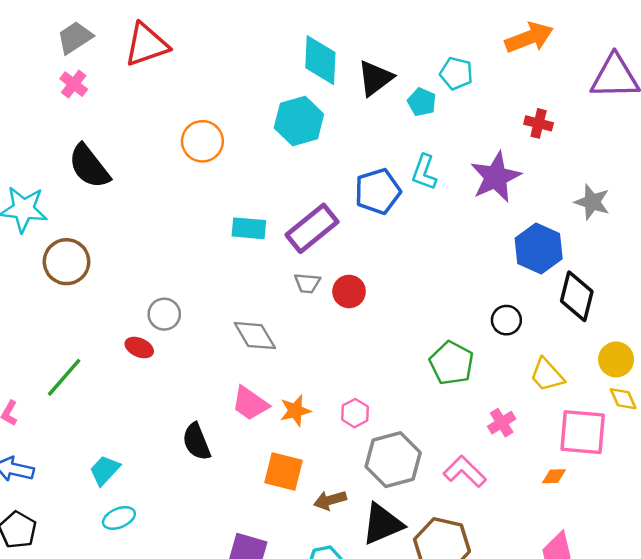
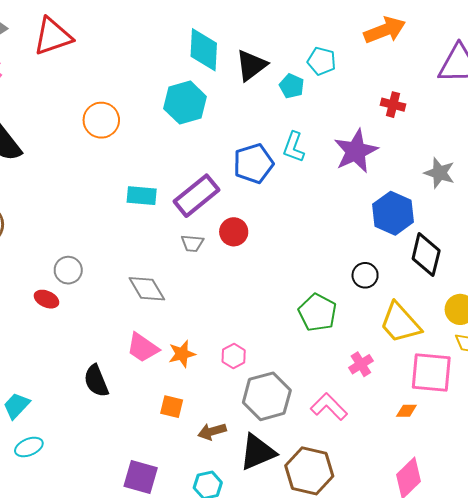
red circle: (349, 291) -> (234, 232), moved
yellow trapezoid: (547, 375) -> (400, 323), size x1.4
orange square: (283, 471) -> (172, 407), size x0.7

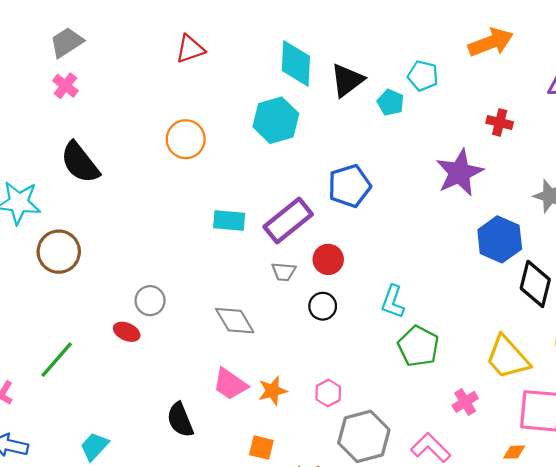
red triangle: (53, 36) -> (190, 49), moved, size x0.7
cyan L-shape: (294, 147) -> (393, 302), moved
black circle: (365, 275) -> (323, 306), moved

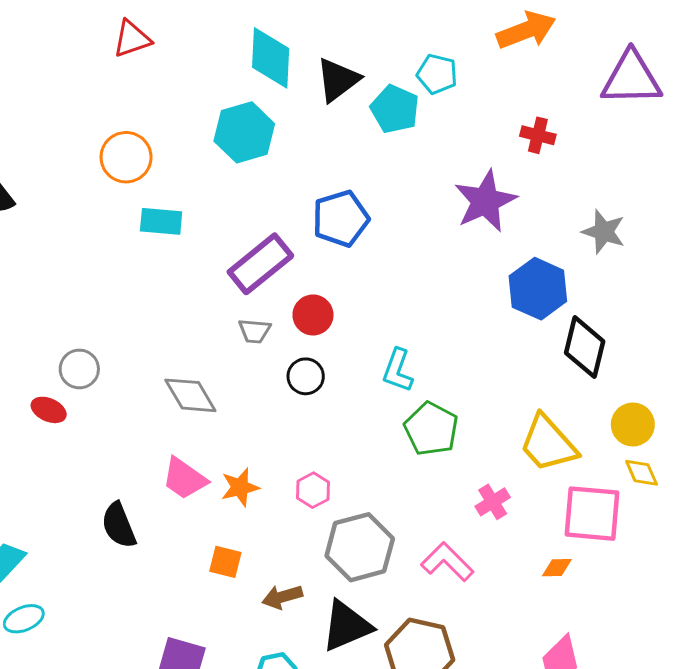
cyan pentagon: (391, 102) -> (395, 109), size x1.4
cyan rectangle: (229, 220) -> (161, 221), moved

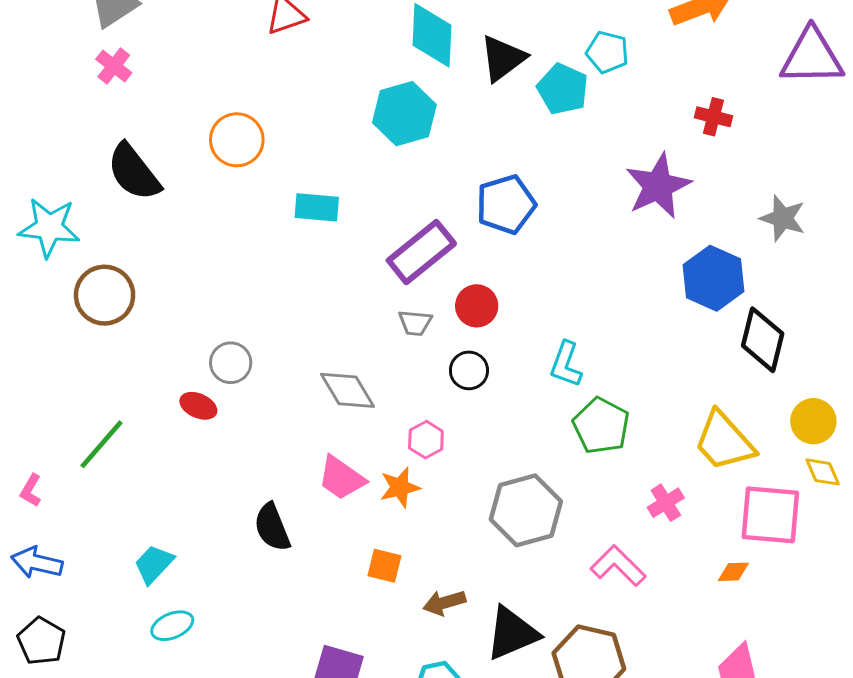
orange circle: (126, 157) -> (237, 140), moved
pink hexagon: (313, 490) -> (426, 440), moved
gray hexagon: (360, 547) -> (526, 510), moved

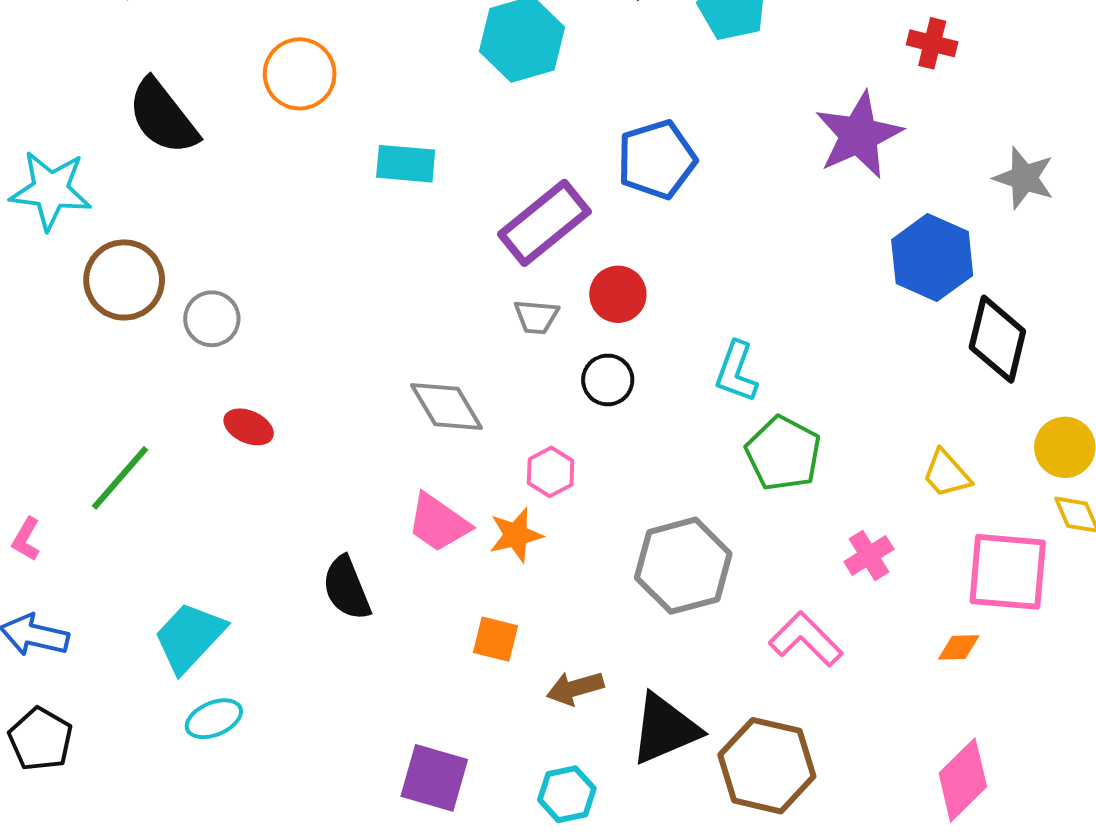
gray circle: (231, 363) -> (212, 319), moved
yellow trapezoid: (724, 441) -> (946, 474), size x0.6
cyan trapezoid: (154, 564) -> (189, 637), size x1.4

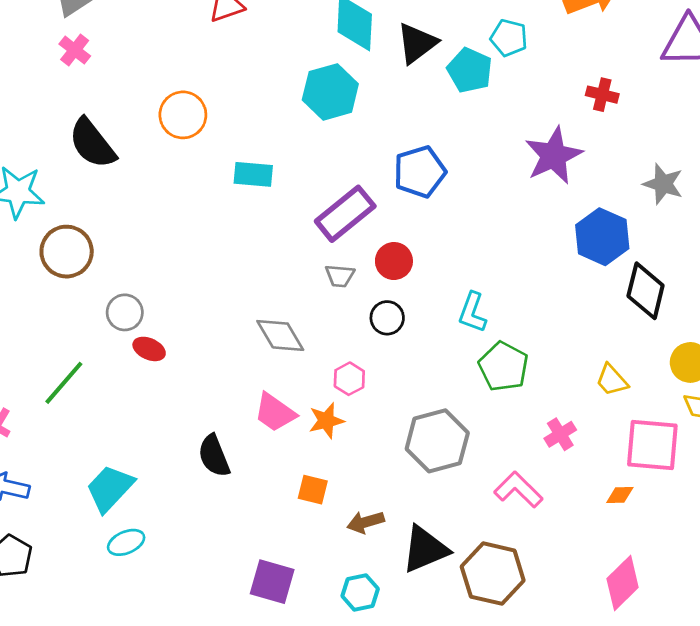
gray circle: (212, 319) -> (125, 312), moved

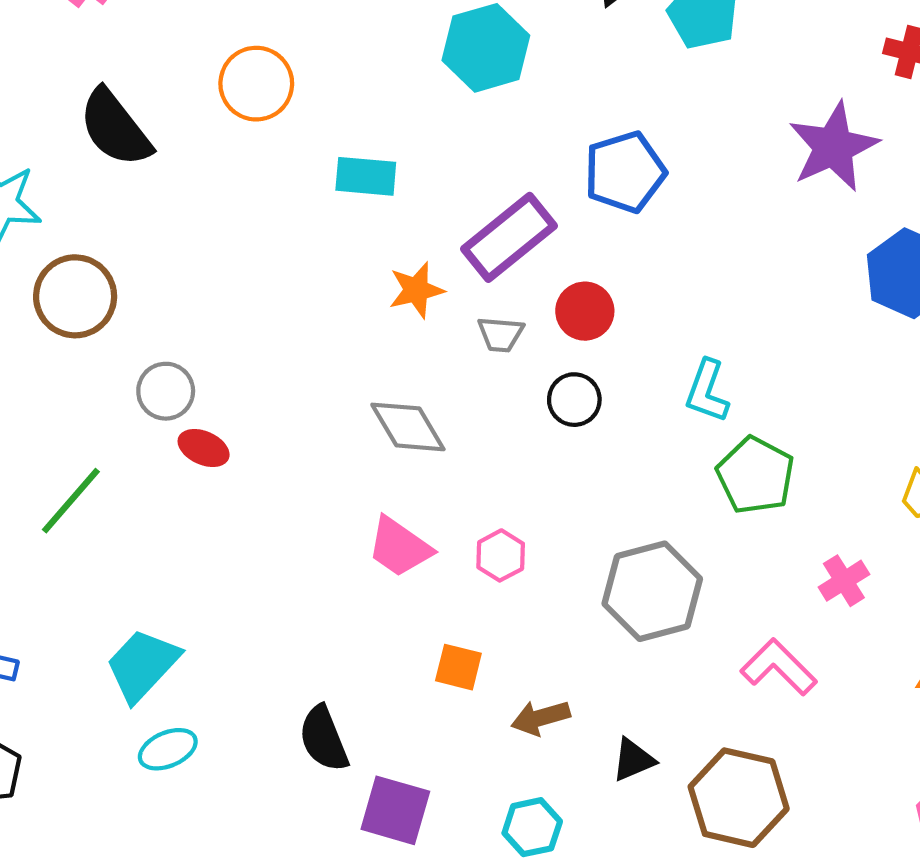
pink hexagon: (349, 379) -> (501, 555), moved
orange star: (326, 421) -> (416, 290), moved
black semicircle: (214, 456) -> (324, 739), moved
black triangle: (425, 549) -> (633, 760), size x0.6

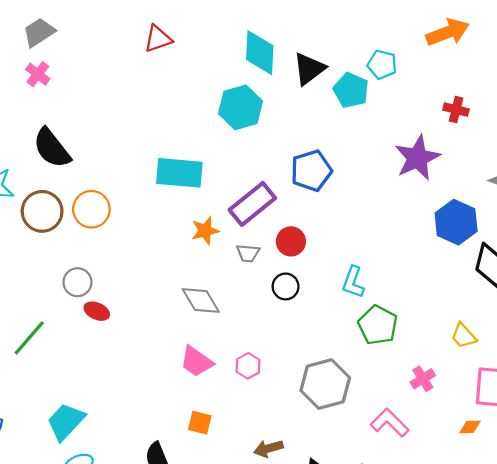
orange circle: (256, 84) -> (91, 209), moved
cyan rectangle: (366, 176) -> (179, 173), size x1.5
brown circle: (75, 296) -> (42, 211), moved
orange square: (458, 667) -> (200, 423), moved

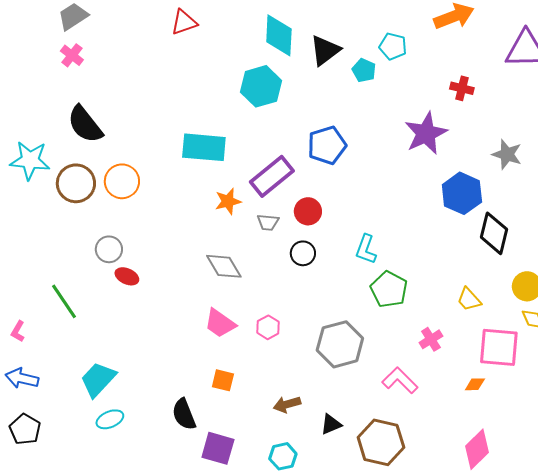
cyan pentagon: (351, 90) -> (364, 70), size x0.7
green line: (29, 338) -> (64, 301), turned -75

